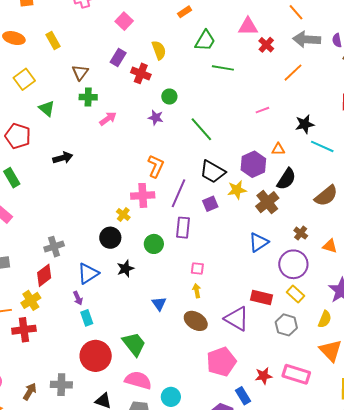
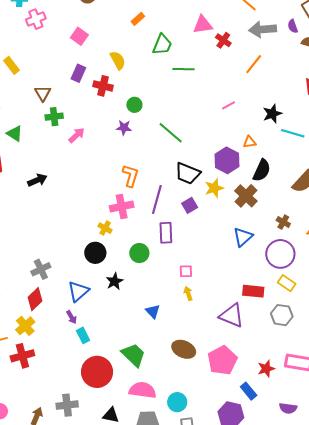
brown ellipse: (196, 321) -> (184, 349), moved

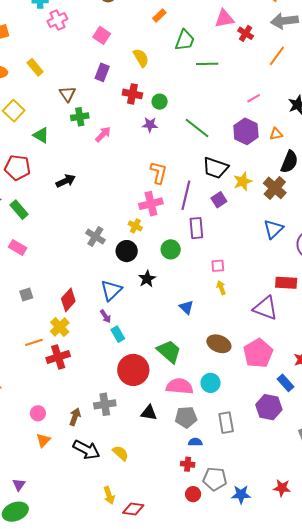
red cross: (103, 86) -> (132, 94), moved
purple hexagon: (227, 160) -> (246, 131), moved
gray cross: (41, 269) -> (95, 236), moved, turned -30
cyan circle: (177, 402) -> (210, 383), moved

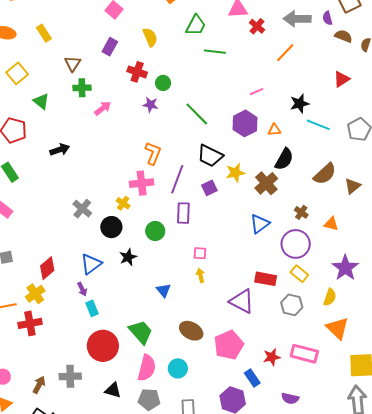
pink semicircle: (180, 386) -> (147, 368), turned 92

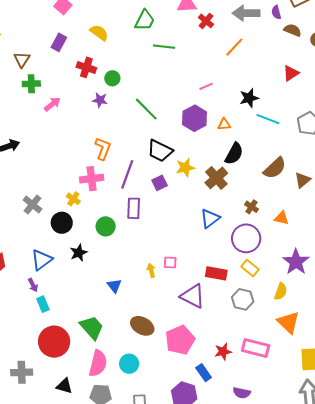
yellow semicircle: (150, 37) -> (99, 33), turned -30
pink square: (200, 253) -> (170, 262), moved

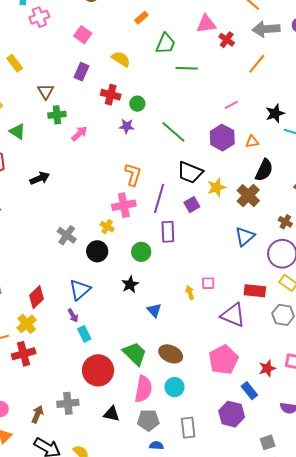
black star: (79, 253) -> (130, 284), moved
brown ellipse: (142, 326) -> (171, 354), moved

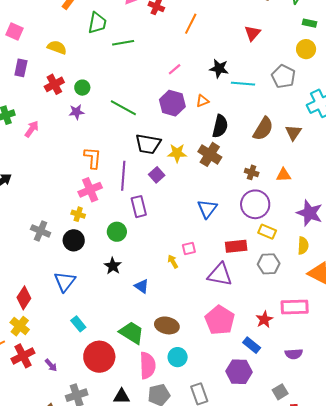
red cross: (111, 95) -> (54, 84), turned -30
black star: (275, 113) -> (219, 69), turned -30
yellow star: (216, 187) -> (177, 153), turned 30
blue triangle: (245, 236) -> (207, 209), moved
purple arrow: (73, 315) -> (51, 365), moved

